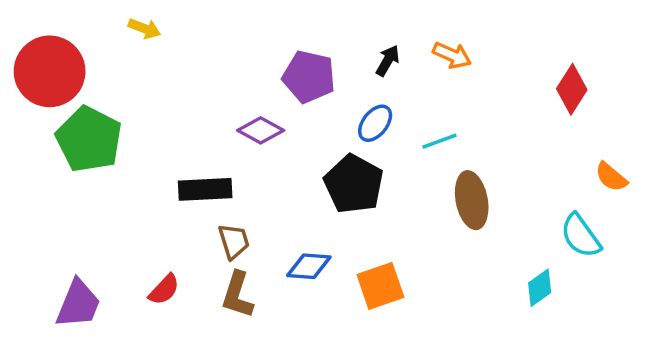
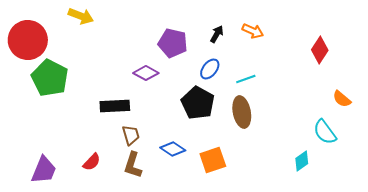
yellow arrow: (144, 28) -> (81, 16), size x1.4
brown ellipse: (472, 200) -> (242, 112), moved
blue diamond: (309, 266) -> (173, 149), turned 30

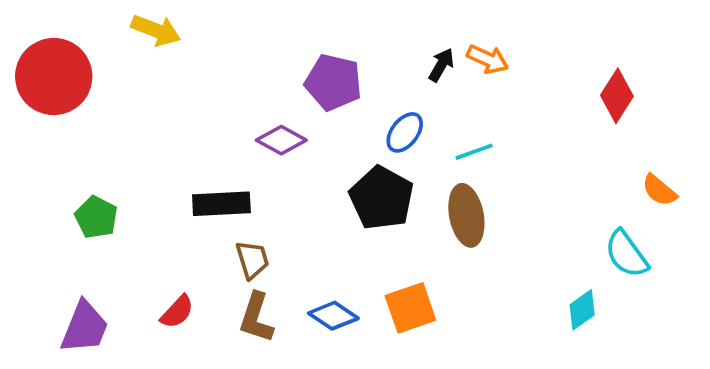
black arrow: (217, 34) -> (441, 65), moved
green pentagon: (50, 78) -> (96, 217), moved, size x0.6
blue diamond: (173, 149) -> (333, 316), moved

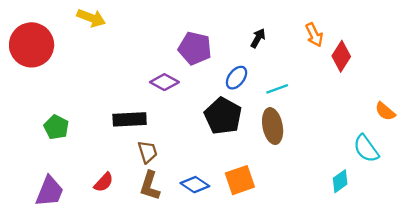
orange arrow: (488, 59) -> (314, 35), moved, turned 40
red diamond: (617, 96) -> (341, 56), moved

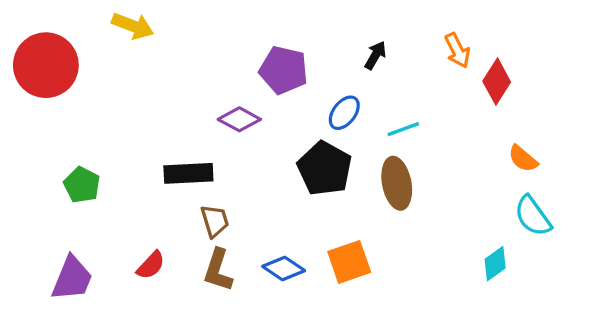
orange semicircle: (385, 111) -> (523, 159), moved

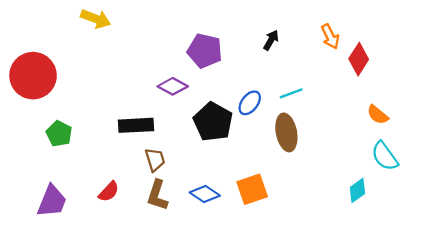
red circle: (46, 65) -> (33, 76), moved
blue ellipse: (344, 113) -> (250, 103), moved
black pentagon: (325, 168) -> (213, 122), moved

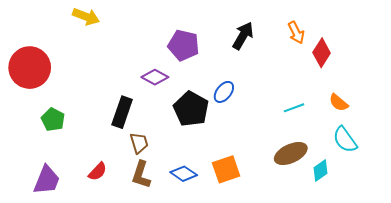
black arrow: (271, 40) -> (243, 36), size x1.5
cyan line: (291, 93) -> (294, 108), moved
black rectangle: (136, 125) -> (122, 112), turned -68
brown ellipse: (286, 132) -> (291, 154), moved, turned 76

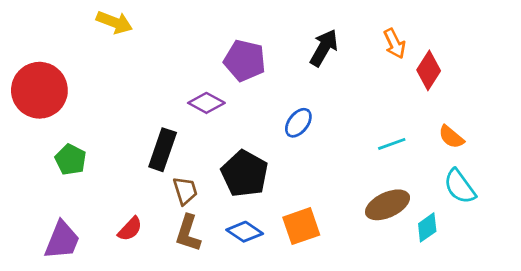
black pentagon: (191, 109) -> (245, 174), moved

